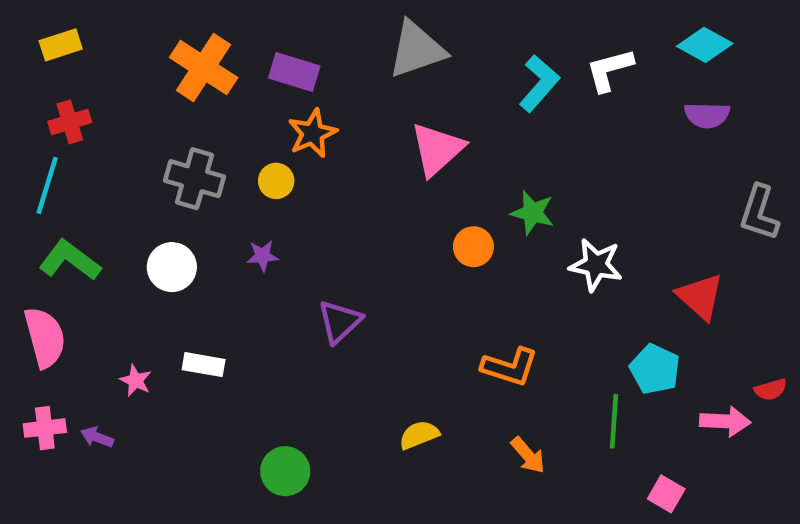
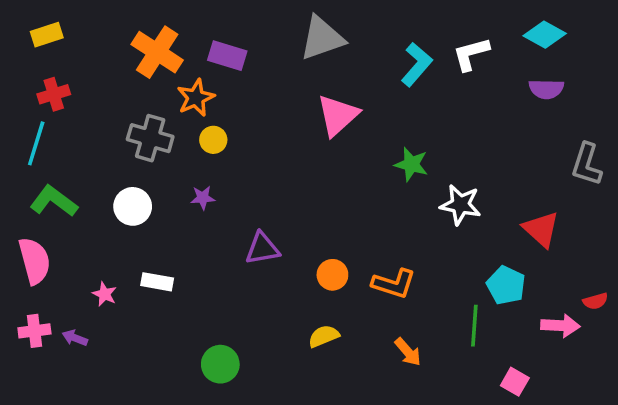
orange star: (312, 133) -> (196, 98), moved
orange circle: (473, 247) -> (332, 275), moved
purple triangle: (340, 322) -> (262, 248), turned 33

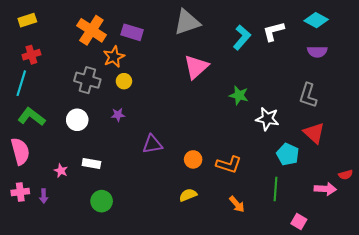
gray L-shape: (587, 164) -> (308, 95), moved
cyan pentagon: (506, 285) -> (288, 154), moved
purple arrow: (75, 338) -> (44, 196), turned -112
green circle: (220, 364) -> (102, 201), moved

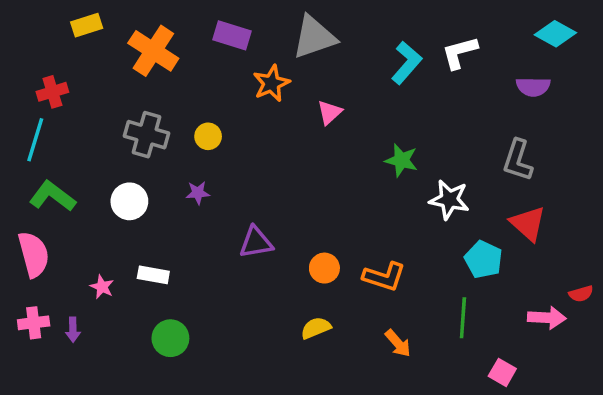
yellow rectangle: (27, 20) -> (87, 25), moved
cyan diamond: (316, 20) -> (555, 34), moved
purple rectangle: (132, 32) -> (232, 35), moved
orange star: (114, 57) -> (271, 83), moved
pink triangle: (196, 67) -> (330, 112), size x0.6

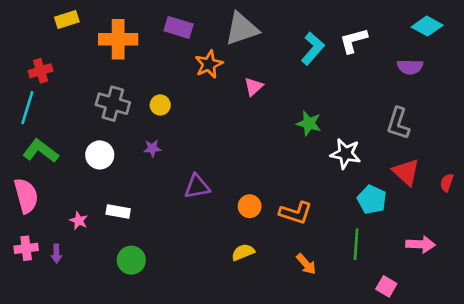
orange cross: (153, 51) -> (118, 39), turned -33
red semicircle: (581, 294) -> (447, 183), moved, turned 126

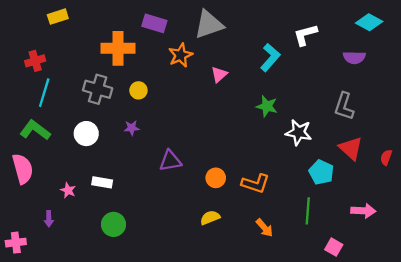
orange cross: (118, 39) -> (118, 48), moved
cyan L-shape: (313, 48) -> (270, 57), moved
cyan line: (27, 108) -> (44, 93), moved
pink cross: (26, 248) -> (16, 243), moved

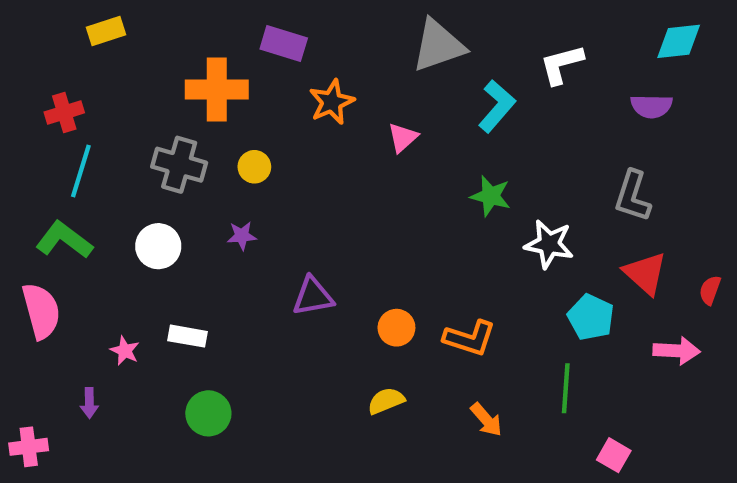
cyan diamond: (369, 22) -> (679, 41), turned -35
gray triangle: (209, 25) -> (438, 46), moved
pink arrow: (363, 211) -> (677, 351), moved

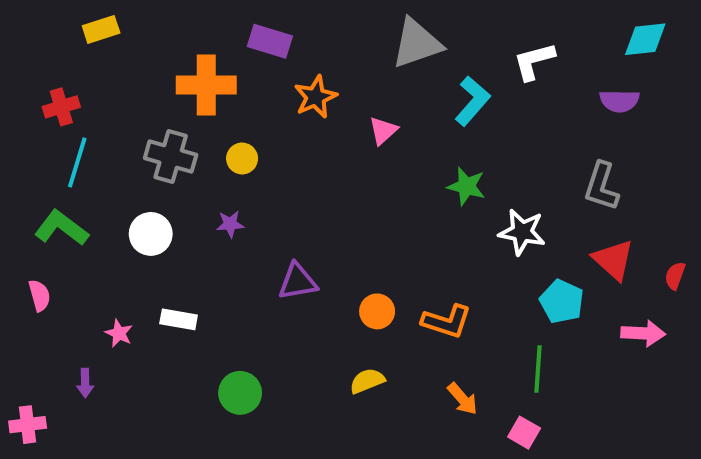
pink semicircle: (41, 311) -> (39, 296), size x0.6
green circle: (208, 413) -> (240, 393), moved
pink square: (614, 455) -> (524, 433), moved

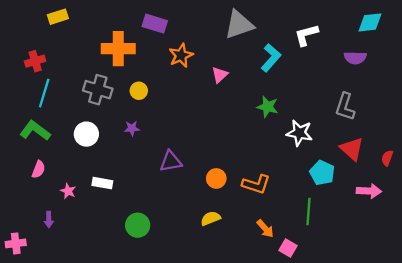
pink semicircle: (39, 296) -> (39, 169), moved, turned 36
pink square: (524, 433) -> (288, 248), moved

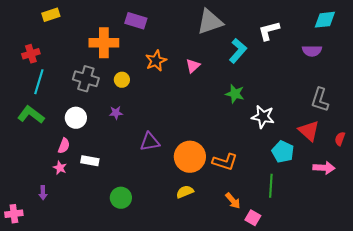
orange star: (181, 55) -> (156, 61), moved
gray L-shape: (345, 107) -> (320, 100), moved
pink semicircle: (39, 169) -> (64, 146), moved
orange circle: (216, 178) -> (190, 157), size x1.8

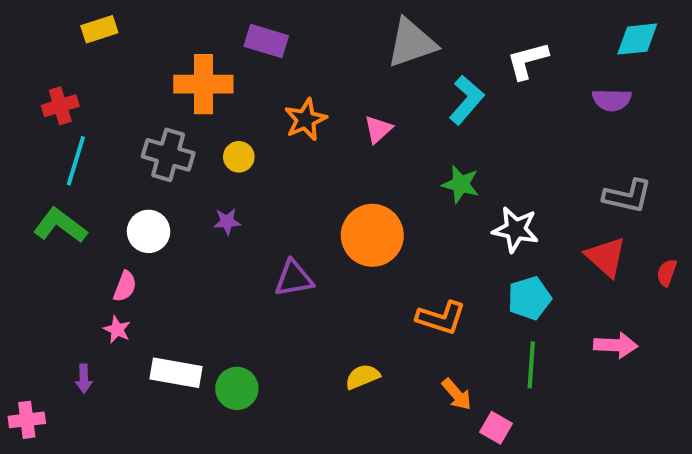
gray L-shape: (320, 100) -> (627, 196), turned -95
cyan pentagon: (283, 152) -> (529, 298), moved, turned 30
orange circle: (190, 157) -> (372, 235), moved
white rectangle: (90, 161) -> (176, 373), moved, size x1.4
pink arrow: (324, 168) -> (616, 345), moved

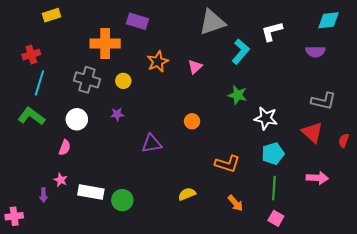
orange circle: (372, 235) -> (192, 121), size x0.5
pink star: (117, 330) -> (61, 180), moved
pink square: (496, 428) -> (276, 218), moved

